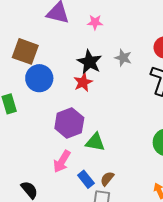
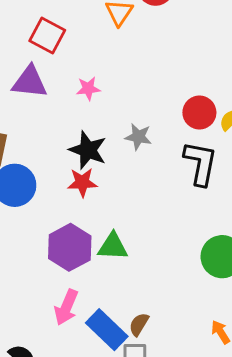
red star: (83, 82) -> (82, 182), turned 30
green triangle: (95, 142) -> (113, 246), moved
blue rectangle: (86, 179) -> (107, 330), size x1.5

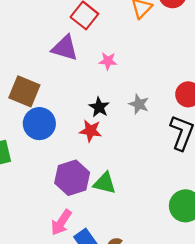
black star: (88, 150) -> (99, 107), size x0.7

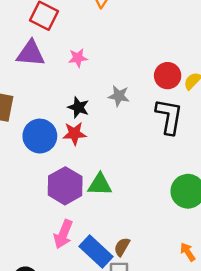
blue circle: (39, 124) -> (40, 136), moved

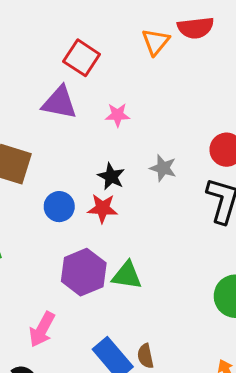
blue circle: (40, 136) -> (59, 207), size x0.7
pink arrow: (63, 234) -> (42, 329), moved
brown semicircle: (122, 247) -> (145, 356), turned -48

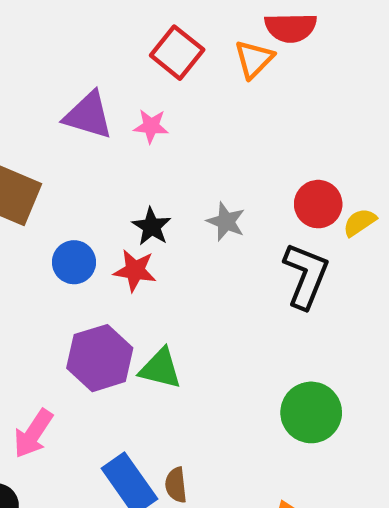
orange triangle: (156, 42) -> (254, 59), moved
red square: (82, 58) -> (177, 53), moved
pink star: (117, 115) -> (151, 126), moved

